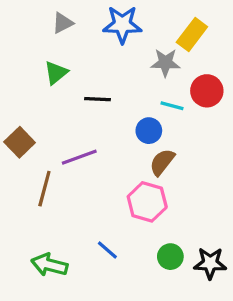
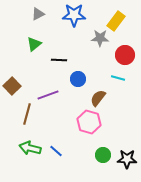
cyan line: (172, 106) -> (118, 78), moved
blue circle: (149, 131) -> (78, 79), moved
blue line: (107, 250) -> (56, 151), moved
green arrow: (49, 265) -> (30, 148), moved

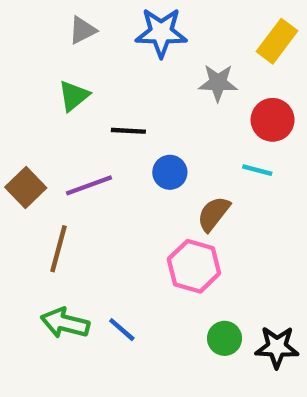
yellow rectangle: (116, 21) -> (277, 41), moved
purple line: (48, 95) -> (89, 185), moved

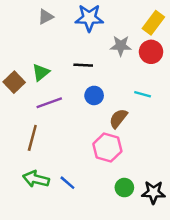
green triangle: (74, 96) -> (41, 72), moved
red circle: (273, 120) -> (151, 52), moved
black line: (128, 131) -> (83, 65), moved
brown square: (26, 188) -> (14, 82), moved

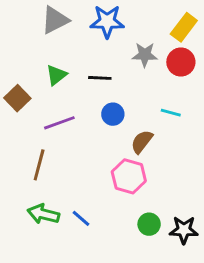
gray triangle: (46, 17) -> (55, 20), size x1.5
green triangle: (41, 72) -> (56, 75), moved

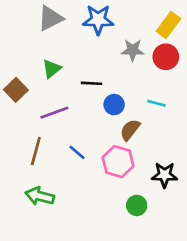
black line: (100, 78) -> (92, 83), moved
blue circle: (113, 114) -> (114, 105), moved
blue line: (81, 218) -> (77, 152), moved
black star: (184, 230) -> (164, 175), moved

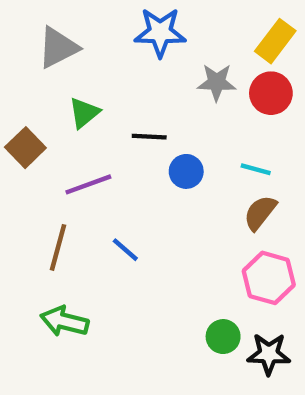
gray triangle: (50, 18) -> (58, 48), moved
brown semicircle: (130, 130) -> (260, 213), moved
pink hexagon: (118, 162) -> (269, 278), moved
black star: (164, 175) -> (269, 354), moved

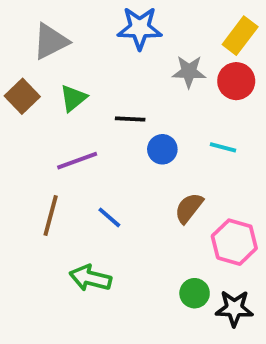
brown square: (25, 148) -> (22, 96), moved
brown semicircle: (260, 213) -> (189, 208), moved
green arrow: (65, 321) -> (90, 278), moved

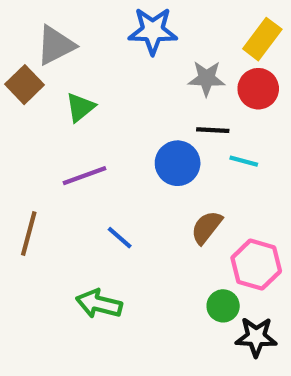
brown square: (22, 96) -> (25, 85), moved
black line: (130, 119) -> (213, 130), moved
blue circle: (162, 149) -> (178, 163), size x1.4
brown line: (51, 216) -> (29, 234), moved
green circle: (195, 293) -> (223, 306), moved

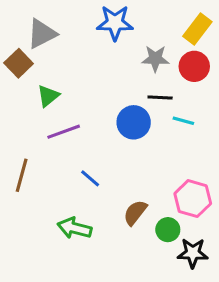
green triangle: (80, 107) -> (48, 96), moved
brown semicircle: (207, 227) -> (135, 213), moved

